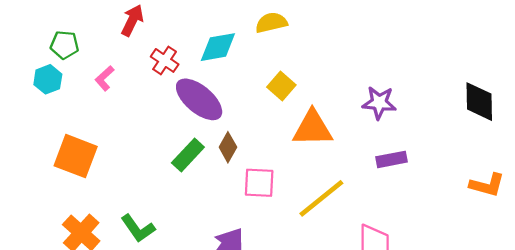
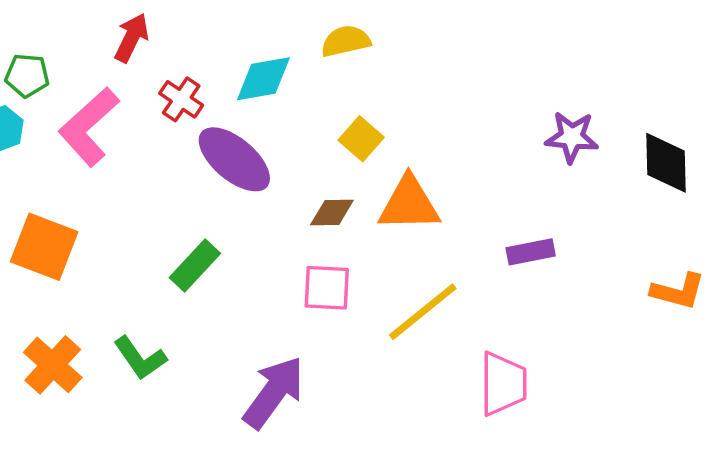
pink L-shape: (105, 78) -> (89, 127), size x2.0
purple star: (379, 103) -> (572, 137), moved
brown diamond: (228, 147) -> (332, 212), moved, turned 60
green rectangle: (188, 155) -> (195, 266), moved

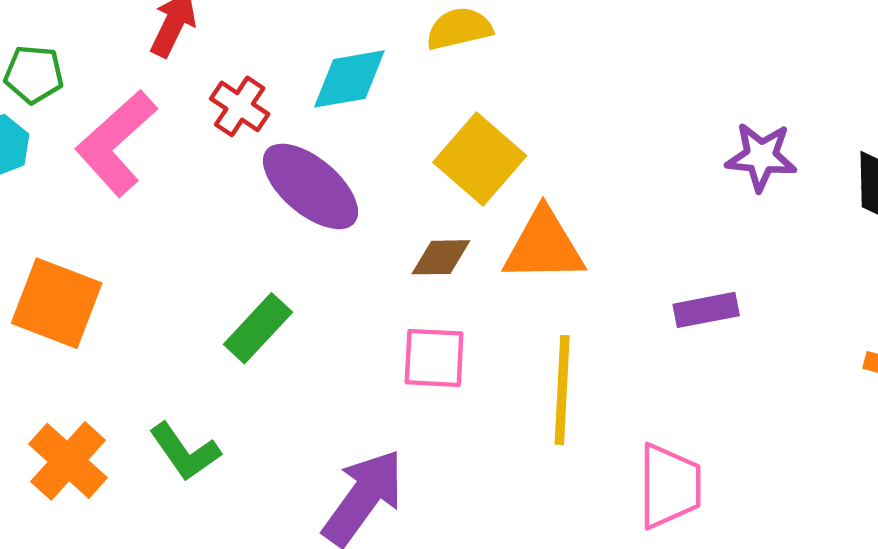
yellow square: (361, 139) -> (480, 159), size x1.5
yellow line: (423, 312) -> (562, 390), turned -48

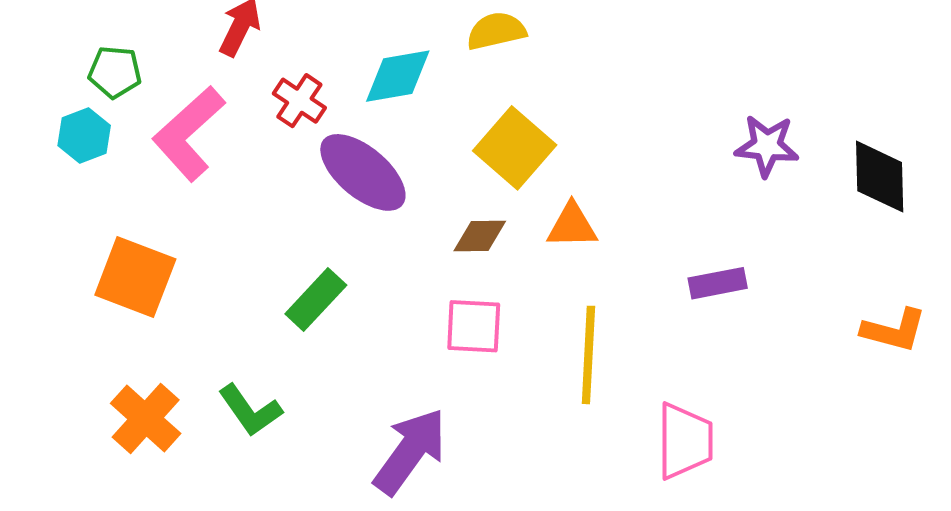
orange triangle: (544, 246) -> (572, 226), size x0.7

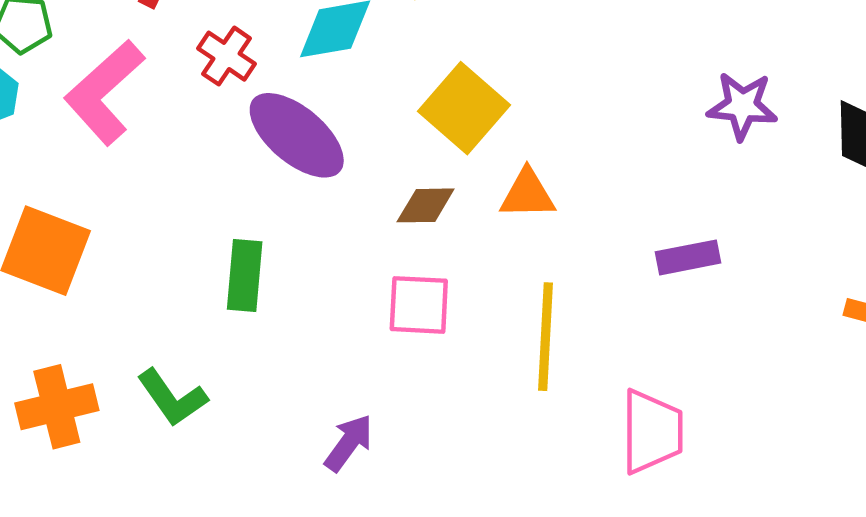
green rectangle: (316, 300) -> (245, 276), turned -38
orange cross: (146, 418) -> (57, 407), turned 34
purple arrow: (410, 451) -> (349, 443), size x0.6

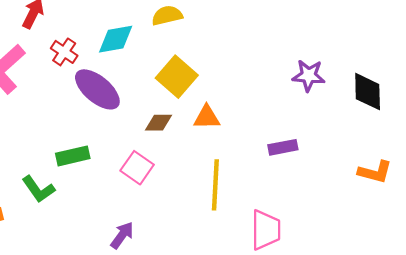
green rectangle: (245, 276) -> (73, 156), turned 72
pink square: (419, 305) -> (137, 168), moved, turned 32
green L-shape: (172, 398) -> (38, 189), moved

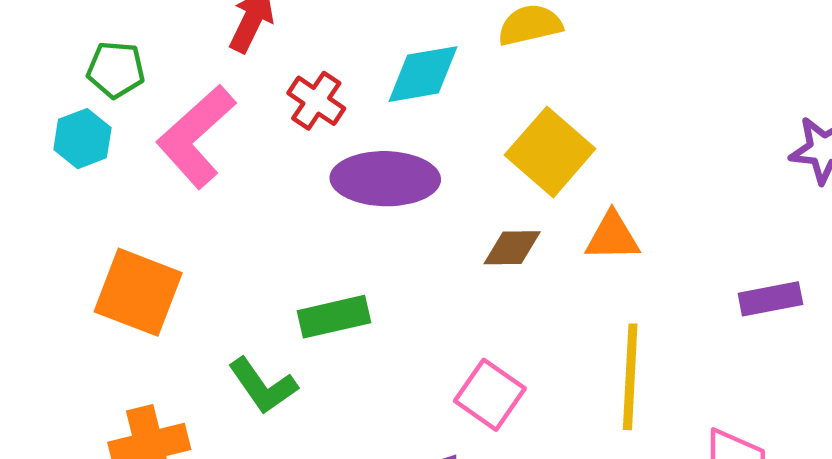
purple ellipse: (97, 89) -> (385, 179), turned -39
pink square: (137, 168) -> (490, 395), moved

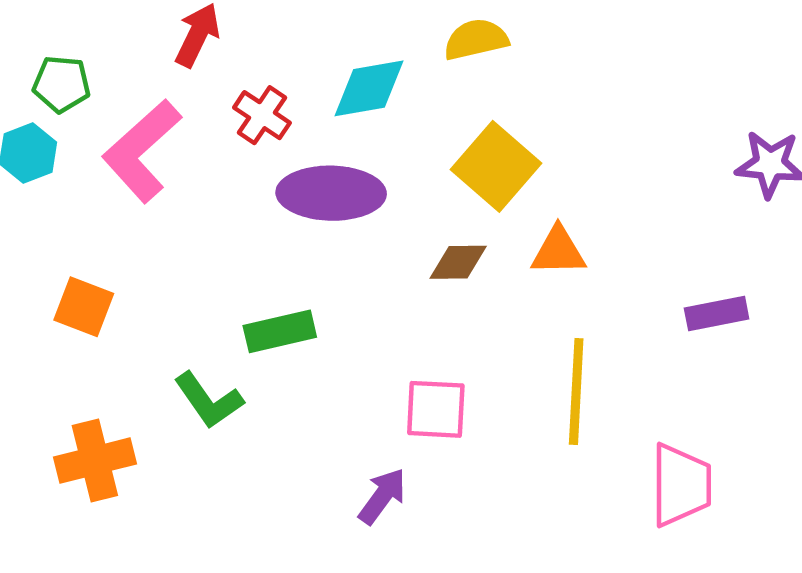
orange square: (138, 292) -> (84, 307), size x0.7
pink square: (490, 395) -> (436, 409), turned -32

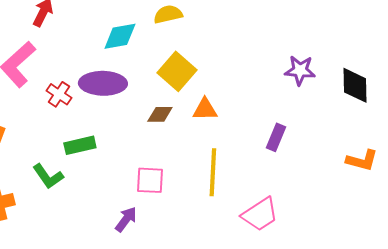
red cross: (262, 115) -> (59, 94), moved
purple rectangle: (717, 313) -> (276, 137), turned -56
pink trapezoid: (681, 485) -> (260, 214), turned 57

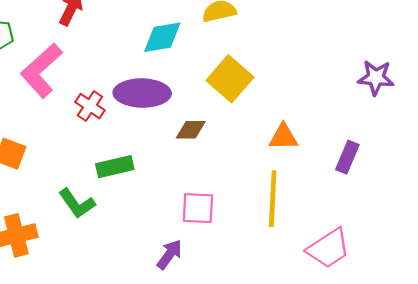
orange triangle: (205, 109) -> (283, 137), moved
brown diamond: (160, 114) -> (191, 130), moved

